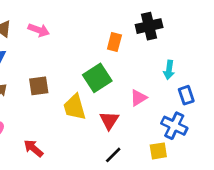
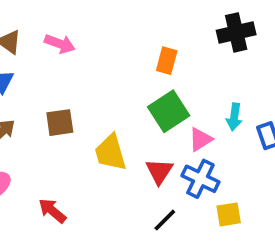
black cross: (149, 26) -> (236, 32), moved
cyan arrow: (169, 70) -> (234, 117), moved
green square: (97, 78) -> (169, 111), moved
blue cross: (174, 126) -> (200, 179), moved

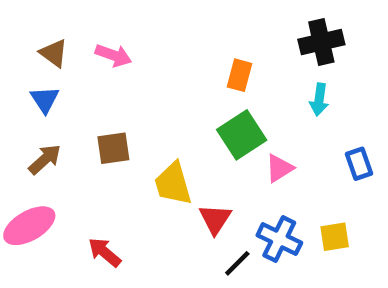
cyan arrow: (234, 117) -> (319, 100), moved
red triangle: (159, 171) -> (215, 219), moved
blue cross: (200, 179) -> (279, 239), moved
yellow square: (229, 214) -> (335, 237), moved

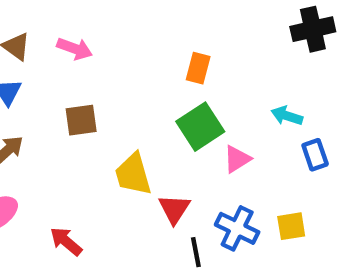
black cross: (321, 42) -> (313, 29), moved
cyan arrow: (319, 100) -> (287, 116), moved, turned 100
brown square: (113, 148) -> (81, 120), moved
black line: (237, 263) -> (196, 252), turned -56

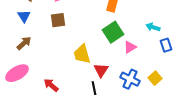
brown square: (81, 120) -> (58, 20), moved
yellow square: (291, 226) -> (155, 78), turned -32
black line: (196, 252) -> (94, 88), moved

